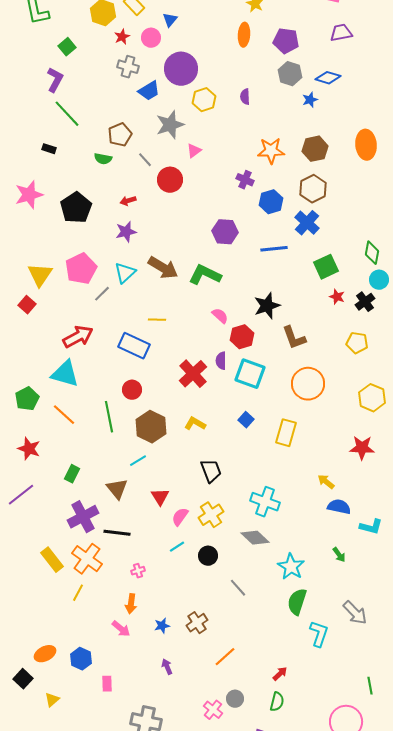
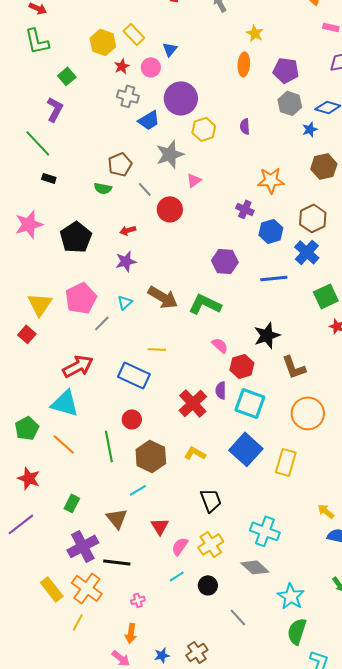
green line: (67, 114) -> (38, 143), moved
brown hexagon: (315, 149) -> (324, 166), moved
cyan triangle: (125, 273) -> (125, 302), size x0.7
blue square: (246, 420) -> (246, 449), size x2.0

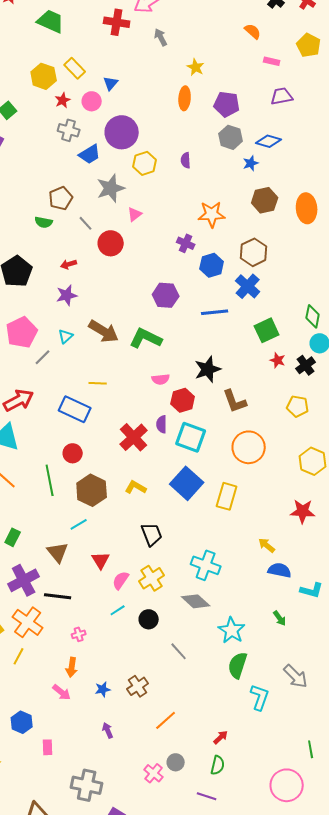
pink semicircle: (220, 345) -> (161, 379), turned 132

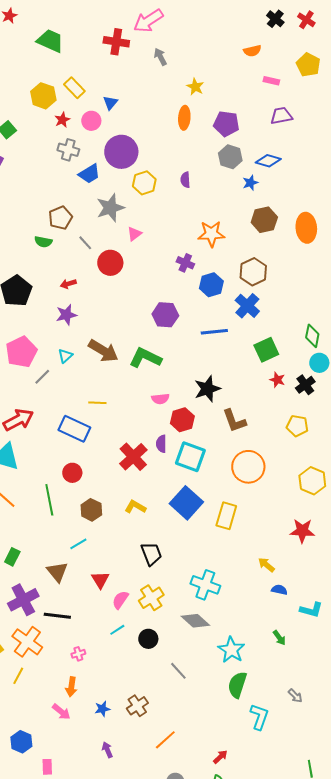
orange semicircle: (253, 31) -> (252, 51), turned 126
brown hexagon: (92, 490) -> (91, 510), size x0.7
blue semicircle: (280, 570) -> (279, 590), size x0.7
gray arrow: (296, 676) -> (295, 696), size x0.6

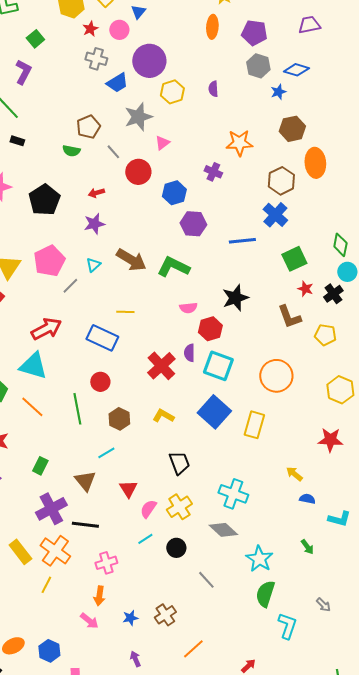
orange ellipse: (306, 228) -> (315, 163), moved
blue hexagon: (211, 285) -> (174, 193), moved
brown L-shape: (234, 421) -> (289, 317), moved
pink cross: (78, 654) -> (106, 563), size x1.5

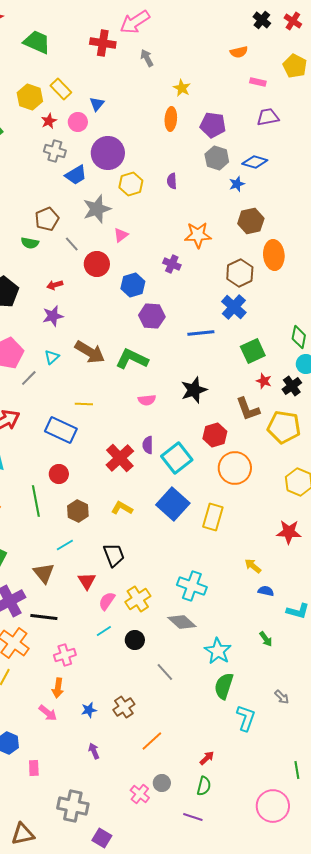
red hexagon: (210, 329) -> (215, 435), moved
yellow pentagon: (325, 335) -> (284, 427), size x1.5
cyan square: (218, 366) -> (177, 458), turned 32
black trapezoid: (179, 463) -> (114, 555), moved

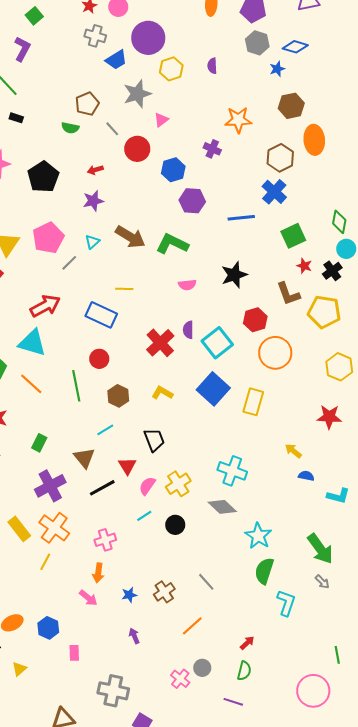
black line: (44, 617) -> (102, 488), moved, turned -36
green arrow: (266, 639) -> (320, 549), moved, size x2.0
gray line: (165, 672) -> (206, 582), moved

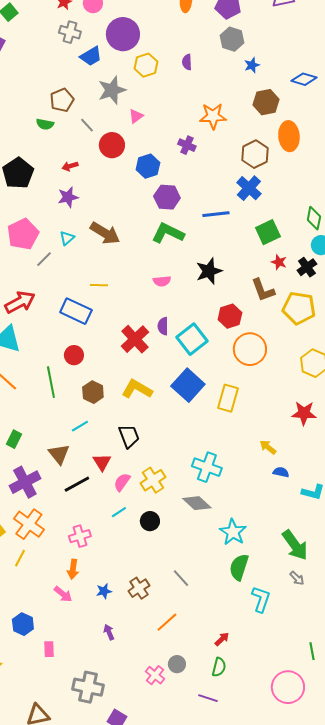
blue diamond: (295, 47) -> (304, 79), moved
green L-shape: (172, 244) -> (168, 233), moved
yellow L-shape: (162, 393) -> (137, 389), size x1.4

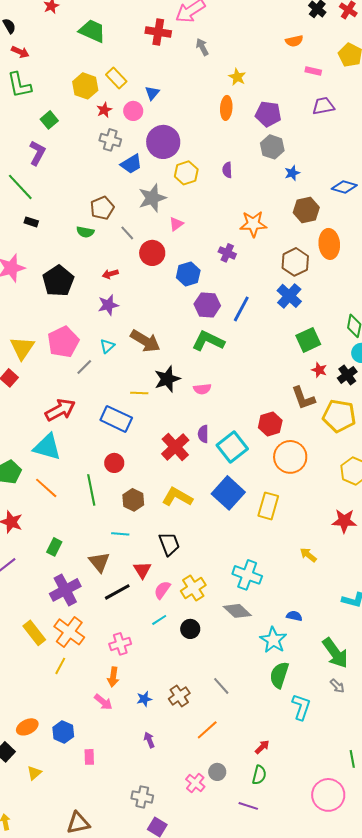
blue line: (216, 214) -> (241, 309), moved, turned -56
black star: (209, 271) -> (167, 379), moved
cyan line: (80, 426) -> (120, 534), turned 36
blue semicircle: (281, 472) -> (294, 616), moved
gray cross: (88, 687) -> (142, 797), moved, size x0.7

